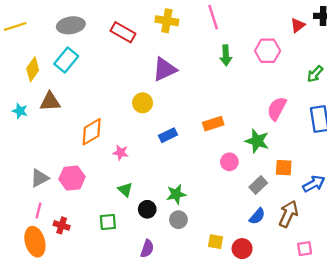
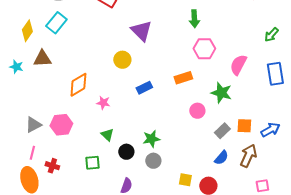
pink hexagon: (268, 51) -> (204, 49), moved
purple triangle: (165, 69) -> (141, 31), turned -50
orange square: (284, 168) -> (244, 126), moved

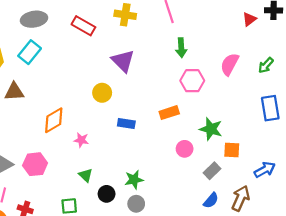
pink semicircle: (238, 65) -> (230, 64), moved
blue rectangle: (144, 88) -> (126, 124), turned 35
orange square: (244, 126) -> (232, 150), moved

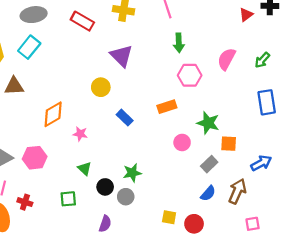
blue rectangle: (126, 124) -> (125, 118), turned 35
gray circle: (136, 204) -> (126, 197), moved

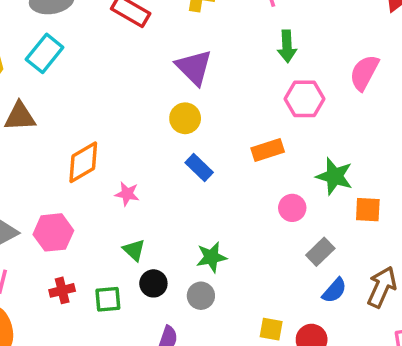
yellow circle: (101, 87) -> (185, 118), moved
gray rectangle: (209, 164) -> (320, 252), moved
black circle: (105, 187) -> (153, 283), moved
red cross: (25, 202) -> (62, 290), moved, turned -32

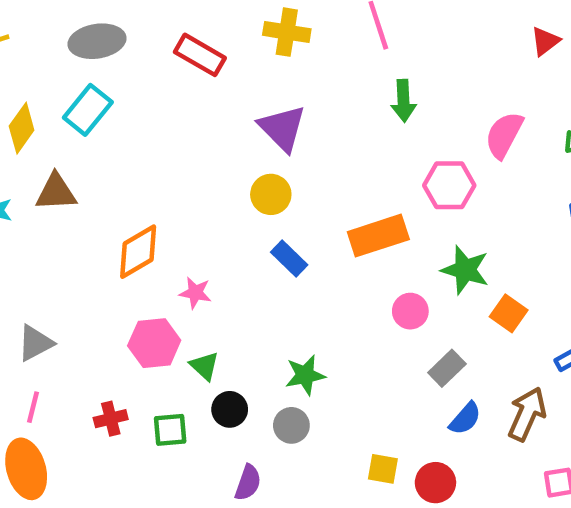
pink hexagon: (305, 99) -> (449, 185), moved
orange rectangle: (268, 150) -> (378, 236), size x1.4
orange square: (368, 210) -> (509, 313), turned 32
pink hexagon: (53, 232) -> (154, 343), moved

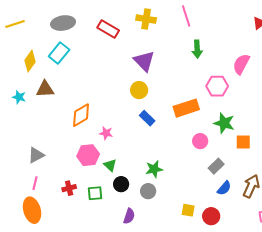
orange square: (509, 313) -> (243, 142), turned -35

